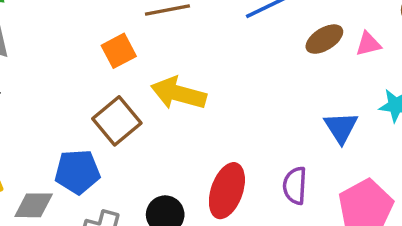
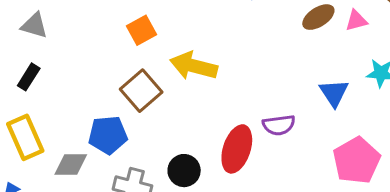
purple semicircle: (295, 186) -> (279, 125), moved, turned -100

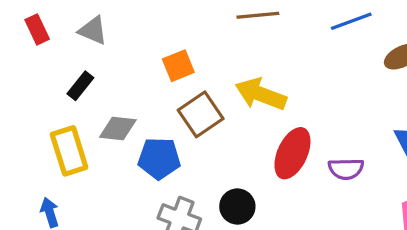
orange square: (142, 30) -> (178, 66), moved
red ellipse: (237, 149) -> (292, 153), moved
gray diamond: (71, 165) -> (118, 129), moved

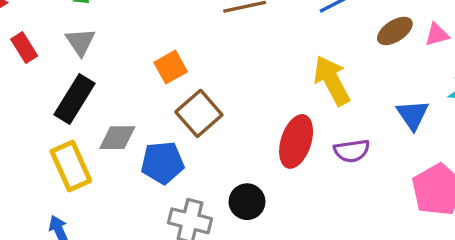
gray triangle: (93, 30) -> (80, 42), turned 40
black rectangle: (80, 86) -> (74, 99), size x1.6
yellow arrow: (261, 94) -> (332, 81), moved, turned 48

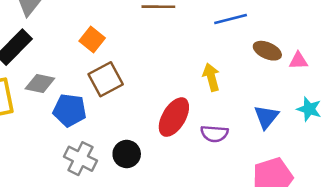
brown ellipse: (395, 31) -> (267, 51), turned 44
orange square: (171, 67) -> (92, 39), turned -35
yellow arrow: (332, 81) -> (211, 77), size x0.7

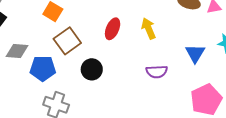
red ellipse: (174, 117) -> (113, 29), moved, size x0.7
black circle: (127, 154) -> (92, 69), moved

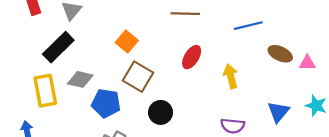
red ellipse: (113, 29) -> (192, 57), moved
brown square: (67, 41) -> (138, 77), turned -32

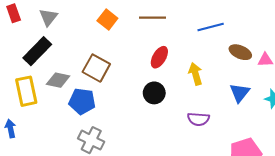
orange square: (127, 42) -> (107, 19), moved
brown square: (138, 77) -> (96, 68), moved
black circle: (161, 112) -> (154, 93), moved
blue triangle: (278, 112) -> (240, 93), moved

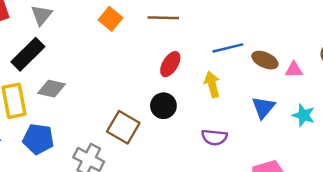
blue line: (211, 27) -> (228, 48), moved
brown square: (96, 68) -> (123, 127), moved
blue pentagon: (82, 101) -> (38, 139), moved

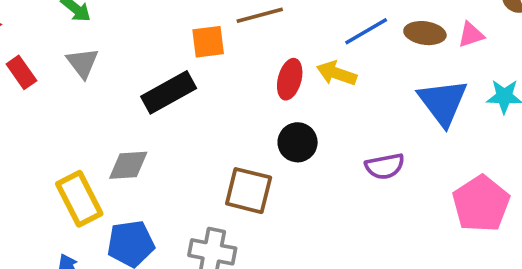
orange square: (111, 19) -> (208, 42), moved, turned -30
black rectangle: (28, 54) -> (169, 92), moved, turned 32
yellow arrow: (212, 84) -> (337, 73), moved, turned -40
blue triangle: (263, 107) -> (443, 102), size x1.4

